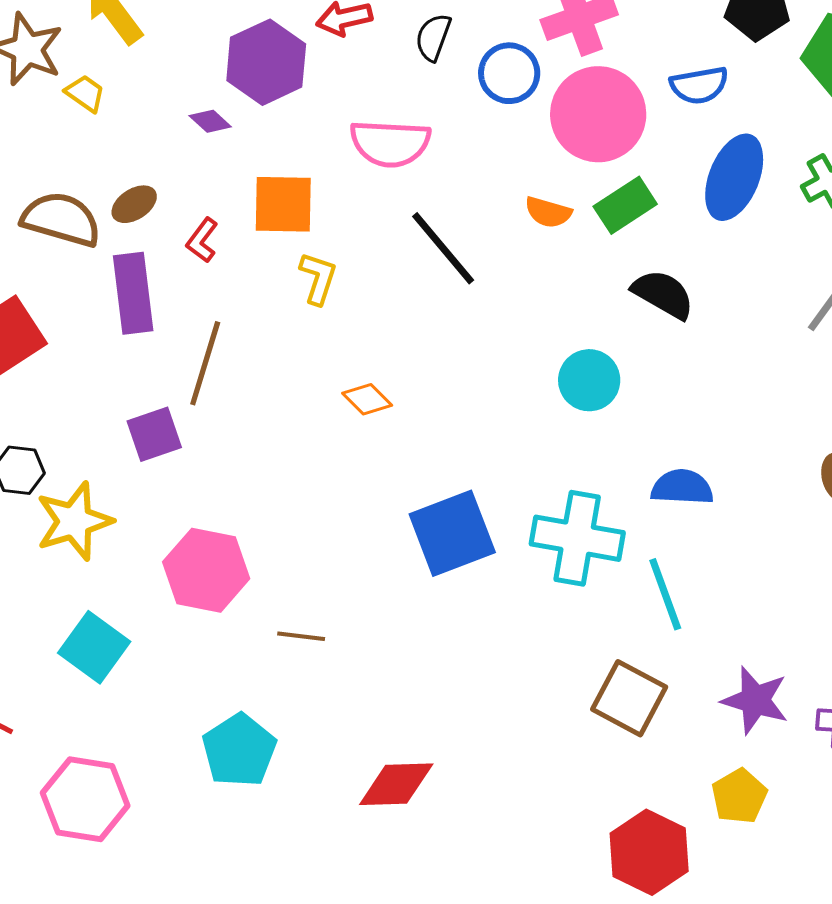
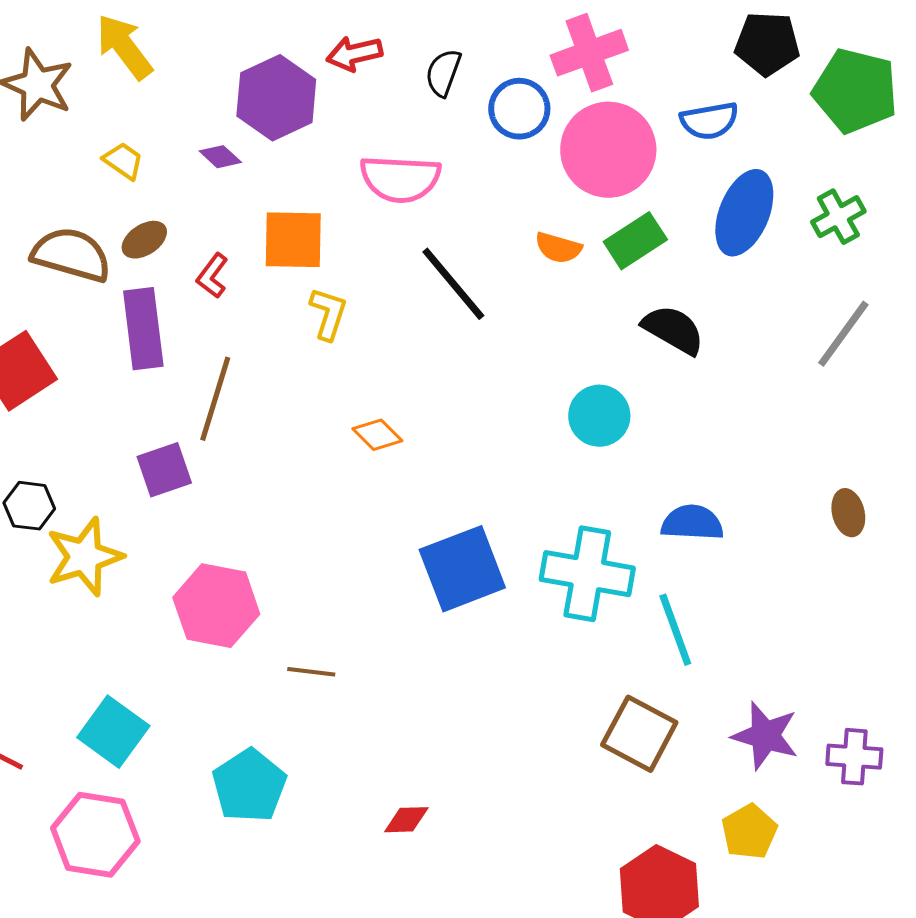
yellow trapezoid: (85, 93) -> (123, 161), moved
cyan square: (94, 647) -> (113, 732), moved
red diamond: (396, 784) -> (406, 820), size x0.6

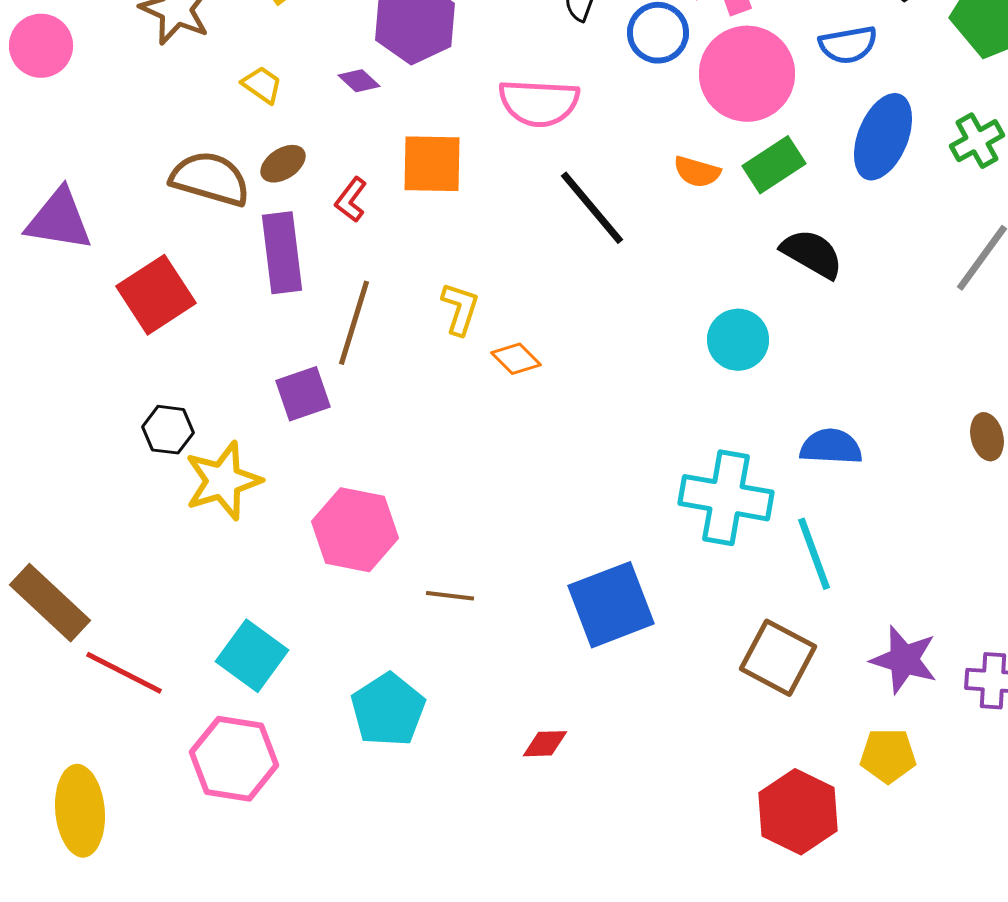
yellow L-shape: (328, 314) -> (460, 309), moved
blue square: (462, 569) -> (611, 605), moved
yellow pentagon: (749, 832) -> (888, 756), turned 30

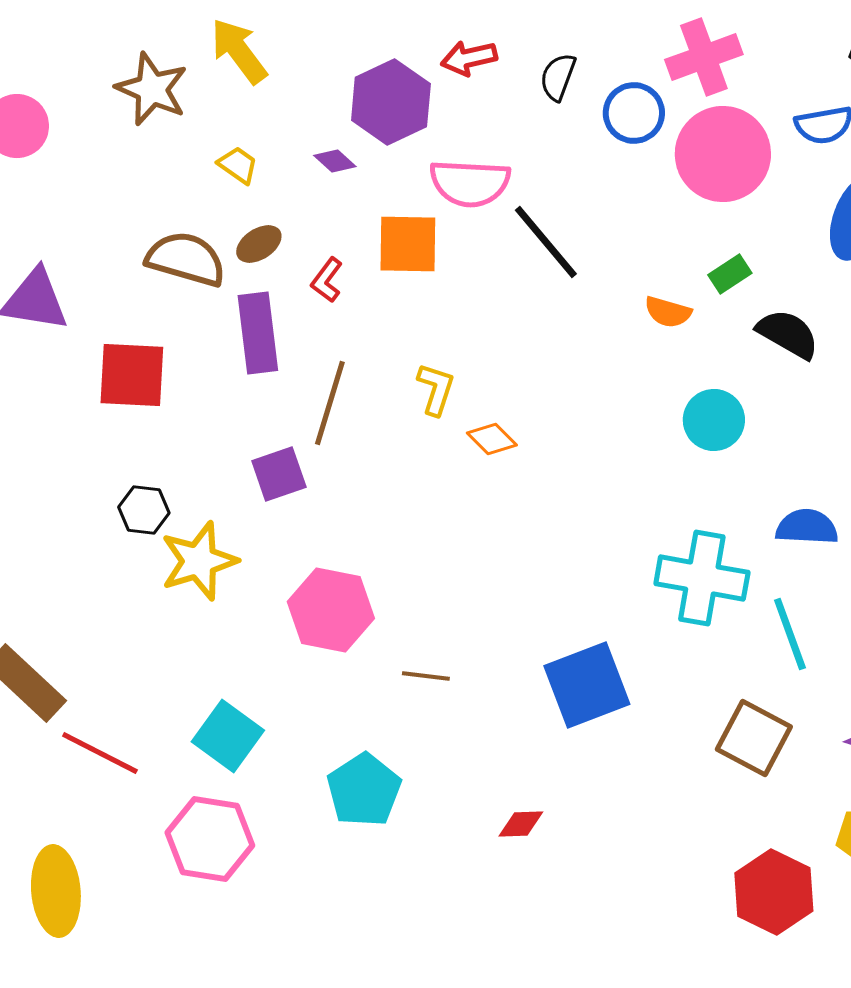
pink semicircle: (539, 103) -> (470, 183), moved
green rectangle: (774, 165) -> (730, 274), moved, size x0.7
orange semicircle: (697, 172) -> (668, 312), moved
black line: (592, 208) -> (546, 242), moved
red square: (156, 295) -> (132, 375), turned 36

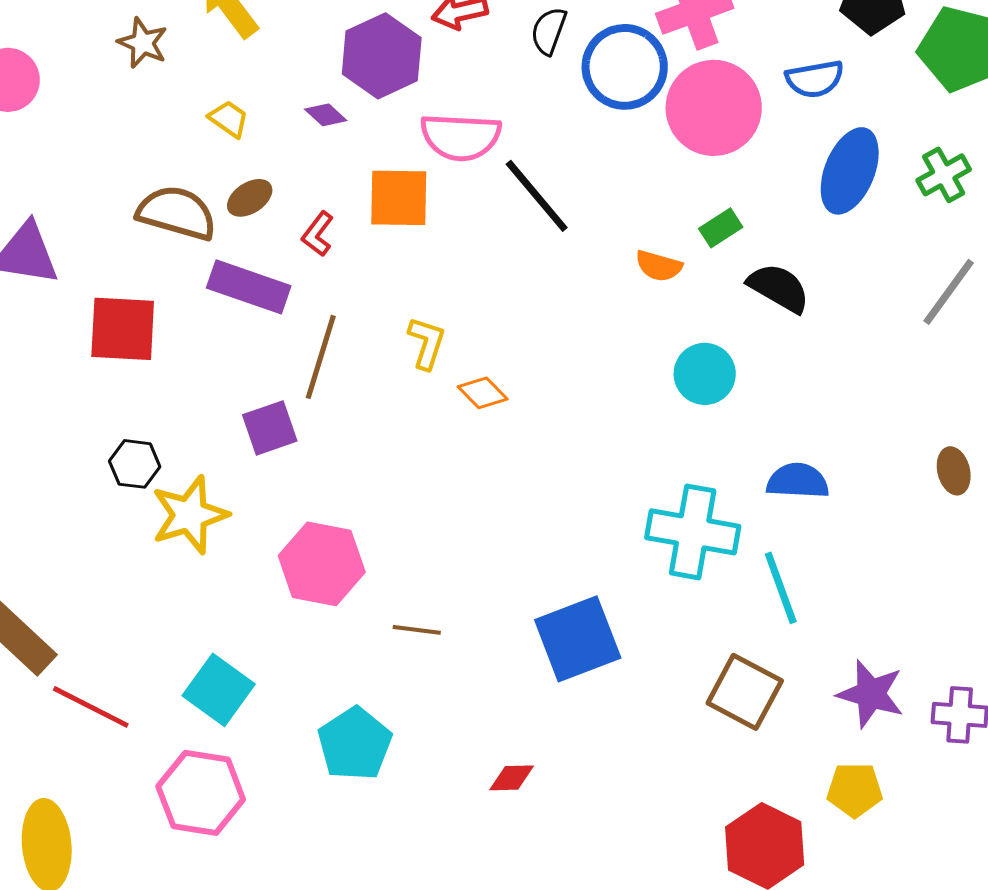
brown star: (152, 89) -> (143, 43), size x0.7
blue circle: (634, 113) -> (625, 67), size x1.4
purple rectangle: (258, 333) -> (249, 287), turned -64

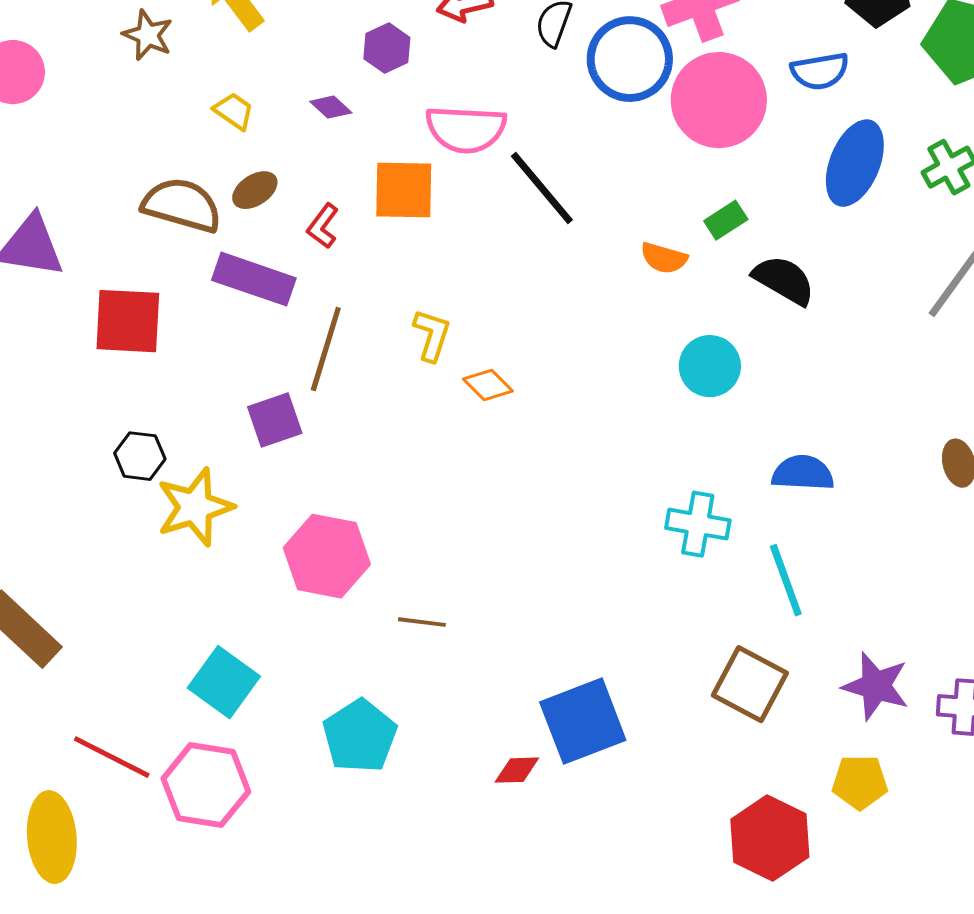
purple hexagon: (382, 56) -> (387, 48), size x0.6
cyan cross: (693, 532) -> (698, 524), size x0.7
blue square: (578, 639) -> (583, 721), moved
red line: (91, 707) -> (112, 757), moved

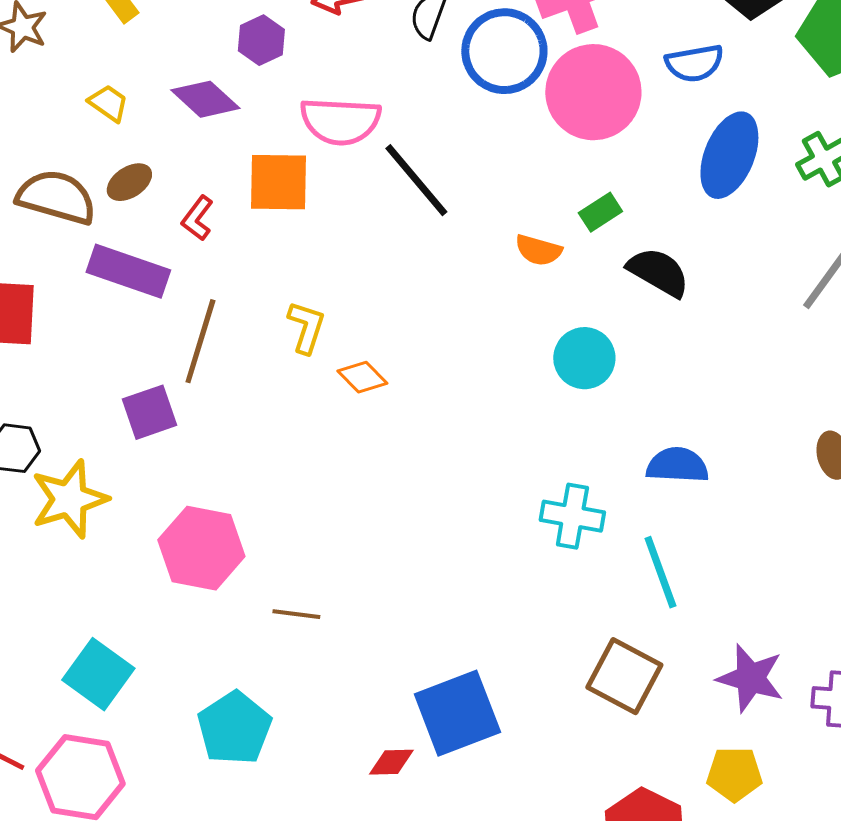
purple diamond: (331, 107) -> (205, 99), size x1.6

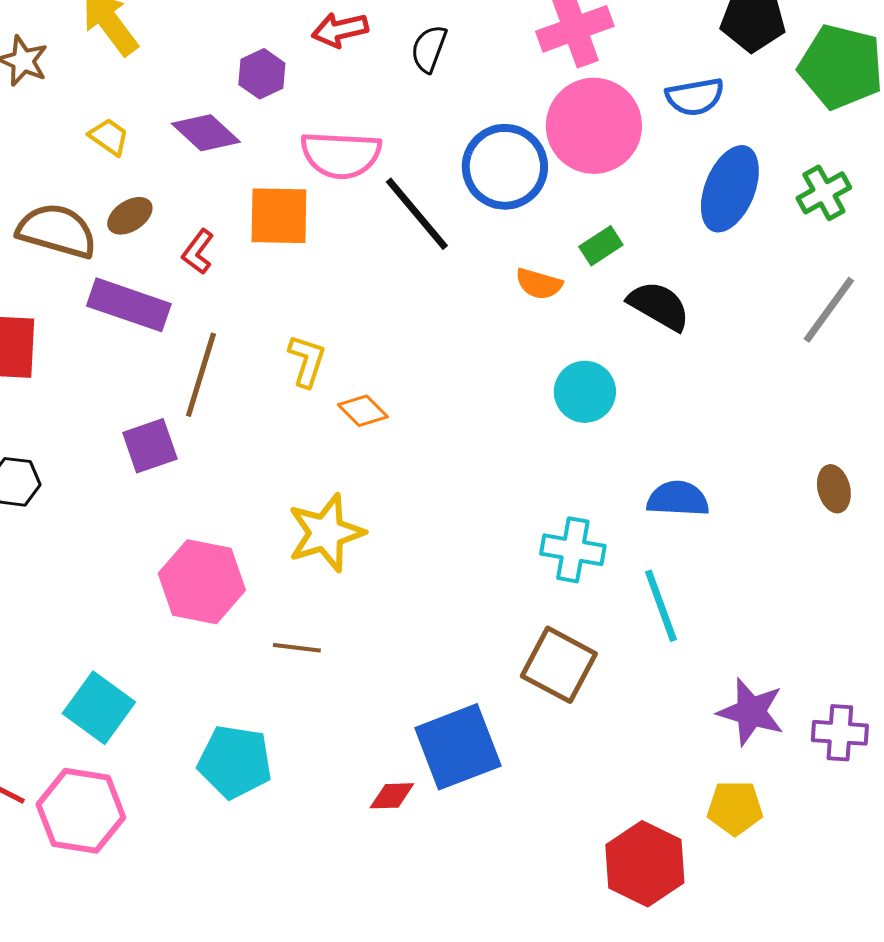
blue circle: (504, 51) -> (505, 167), moved
yellow star: (69, 499) -> (326, 533), moved
brown square: (624, 676) -> (559, 665), moved
cyan pentagon: (234, 728) -> (235, 762), turned -30

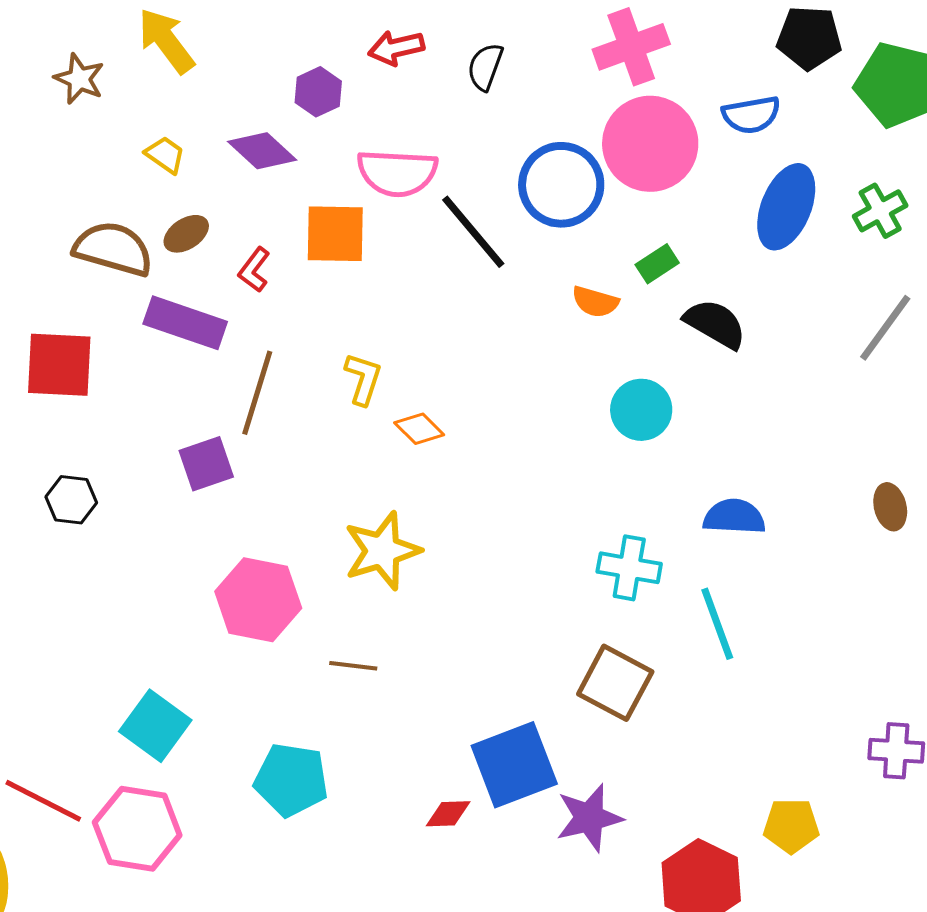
purple star: (751, 712) -> (589, 818), moved, turned -30

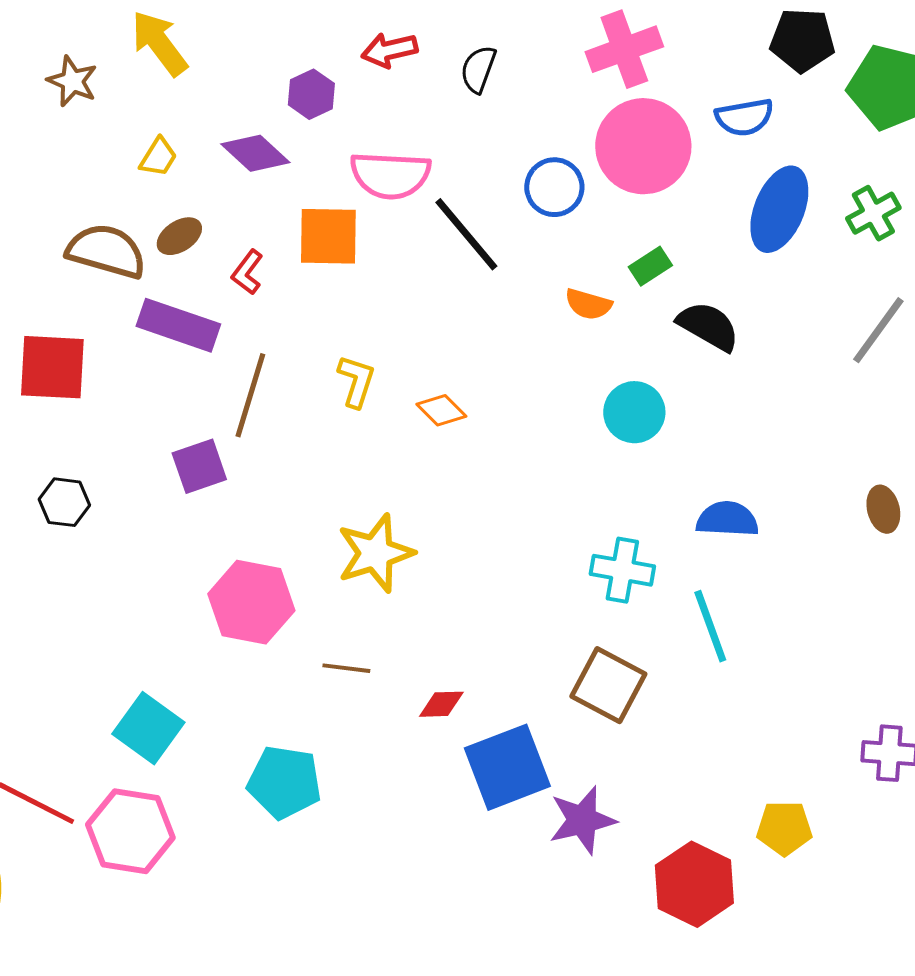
yellow trapezoid: (165, 155) -> (158, 157), turned 87
blue circle: (561, 185) -> (554, 187), size x0.7
orange diamond: (419, 429) -> (441, 410), moved
red diamond: (448, 814) -> (441, 704), moved

